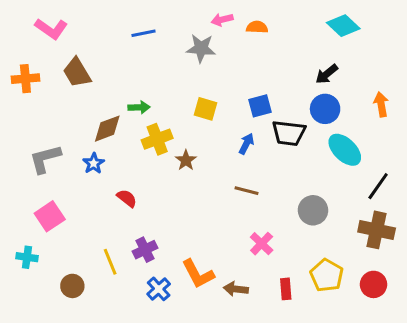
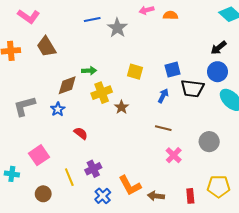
gray star: (201, 48) -> (117, 28), moved, turned 30
pink square: (50, 216) -> (39, 155), moved
pink cross: (262, 244) -> (174, 155), moved
yellow pentagon: (327, 275) -> (219, 187), turned -30

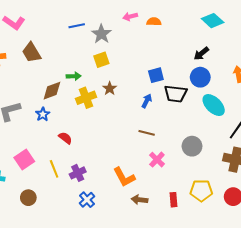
yellow square: (135, 72) -> (101, 60), moved, turned -35
brown star: (121, 107) -> (110, 89), moved
yellow line: (69, 177) -> (54, 169), moved
orange L-shape: (130, 185) -> (124, 177), moved

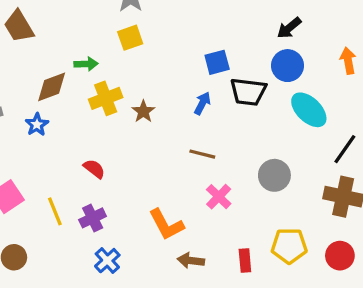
brown star: (110, 89) -> (143, 111), moved
red semicircle: (65, 138) -> (94, 169), moved

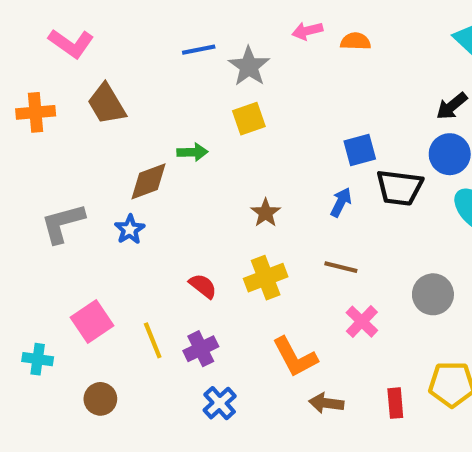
yellow cross: (106, 98) -> (266, 278), moved

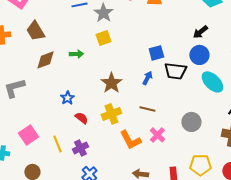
brown diamond: (148, 181) -> (45, 60), moved
brown star: (266, 213) -> (111, 83), size x1.5
blue star: (130, 229) -> (67, 98), moved
orange L-shape: (295, 357) -> (130, 140), moved

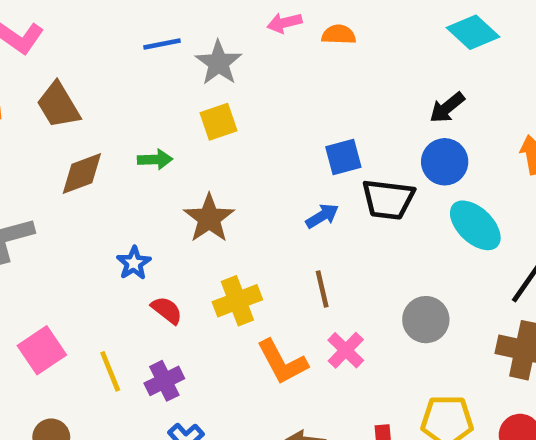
blue arrow: (147, 78) -> (322, 216), turned 32
brown star: (111, 83) -> (209, 218), moved
brown line: (147, 109) -> (322, 289), turned 63

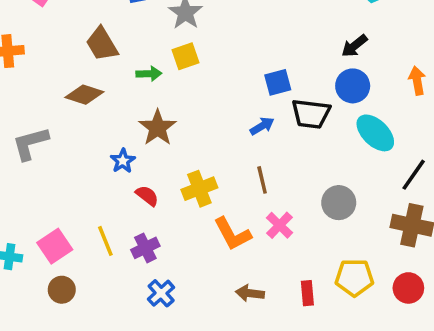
brown trapezoid: (58, 105) -> (102, 44), moved
green arrow: (155, 159) -> (149, 74), moved
brown diamond: (82, 174) -> (84, 95), turned 39
brown star: (209, 218) -> (158, 128), moved
pink square: (42, 350) -> (55, 246), moved

